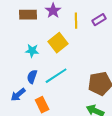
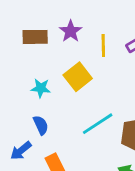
cyan line: (56, 76) -> (98, 124), moved
blue semicircle: (32, 77) -> (41, 125), turned 136

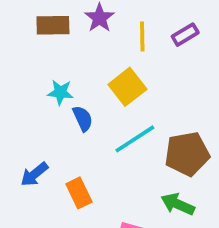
yellow square: (78, 77) -> (127, 87), moved
blue semicircle: (41, 125) -> (83, 118), moved

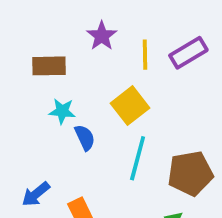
brown rectangle: (53, 25) -> (49, 66), moved
purple rectangle: (185, 35) -> (188, 53), size x1.4
cyan line: (135, 139) -> (138, 158), turned -42

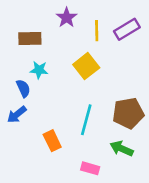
blue semicircle: (85, 138) -> (23, 88), moved
cyan line: (138, 158) -> (86, 120), moved
blue arrow: (36, 194) -> (17, 115), moved

